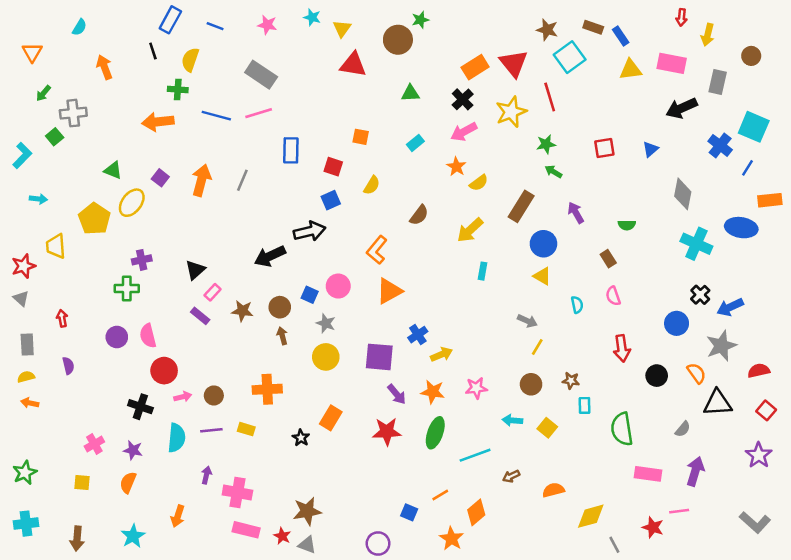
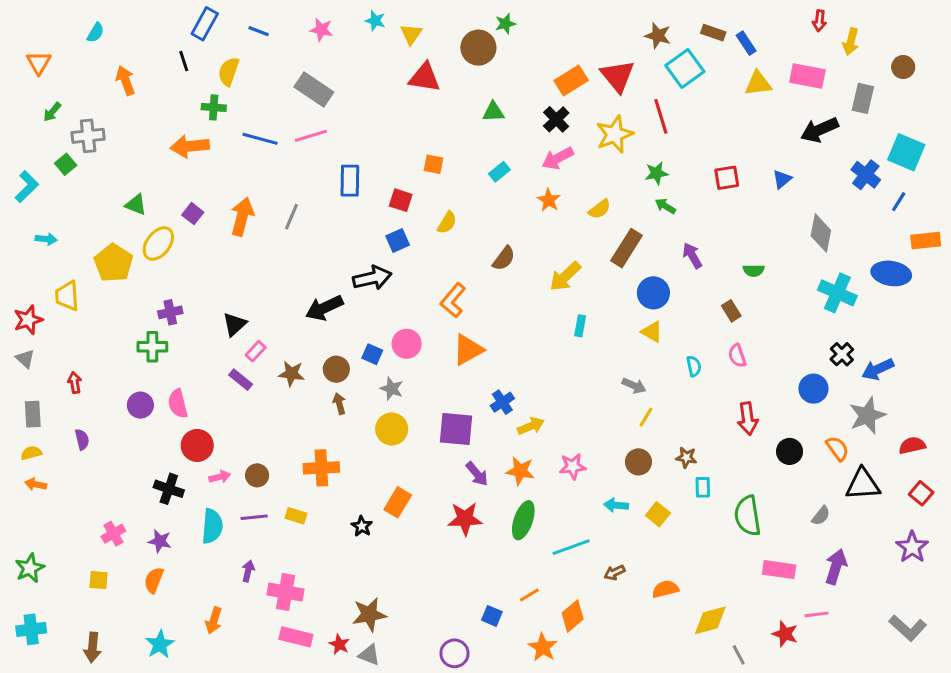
yellow semicircle: (479, 183) -> (600, 209), moved

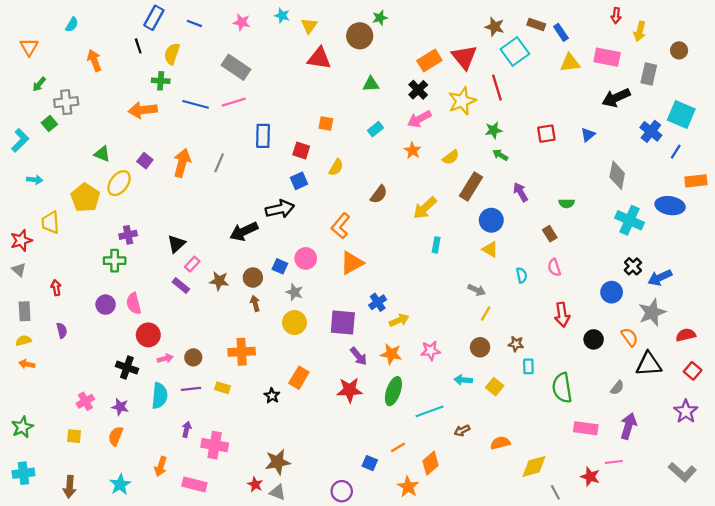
pink rectangle: (296, 637) -> (194, 484), moved

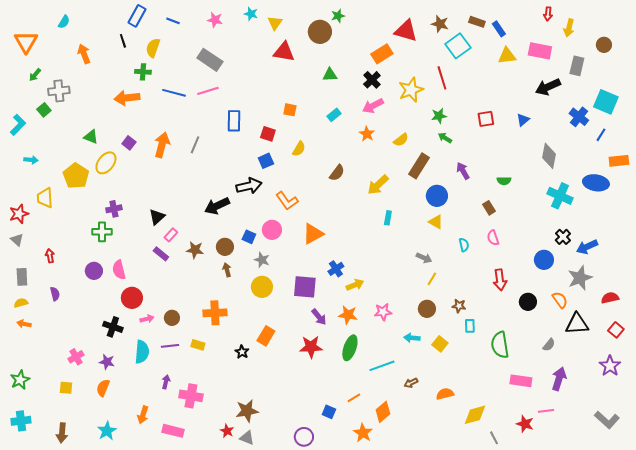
orange triangle: (29, 47) -> (26, 42), size x1.4
red triangle: (464, 57) -> (406, 31), moved, turned -35
orange L-shape: (341, 226) -> (287, 201), moved, turned -75

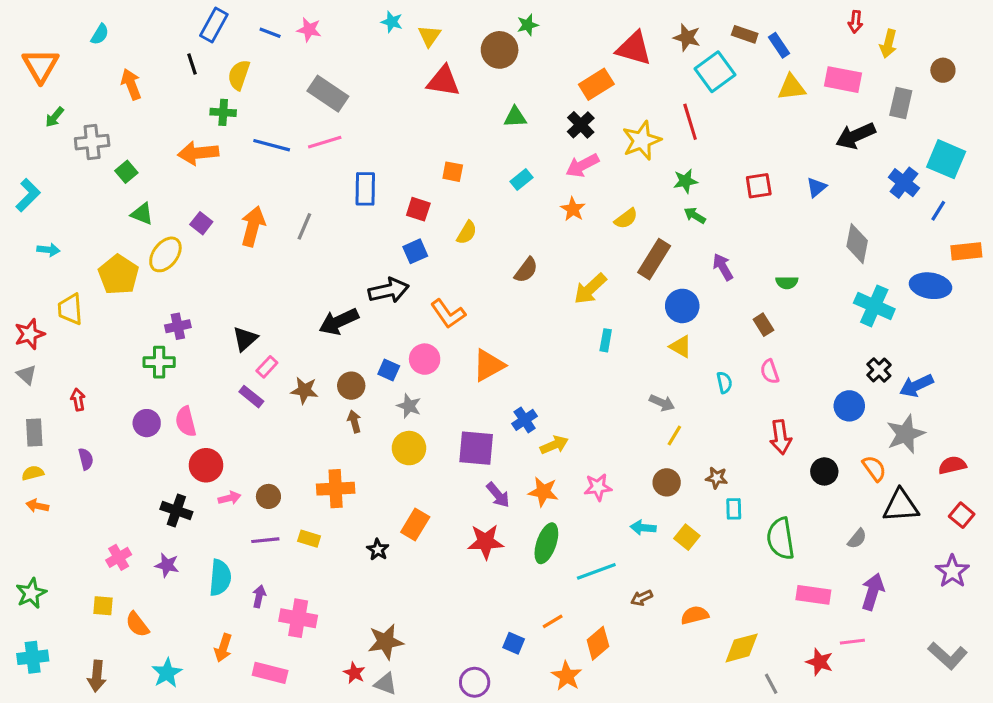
pink star: (215, 20) -> (309, 30), moved
green square: (44, 110) -> (126, 172), moved
cyan semicircle: (142, 352) -> (220, 578), moved
orange semicircle: (103, 388) -> (137, 624), moved, turned -60

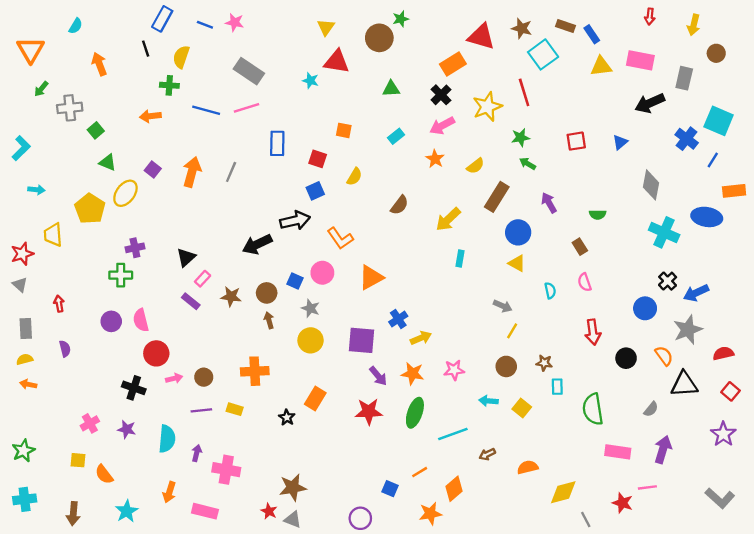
cyan star: (392, 22) -> (311, 81), moved
yellow arrow: (888, 44) -> (694, 25), moved
orange arrow: (198, 153) -> (150, 116), size x0.7
orange star: (567, 676) -> (430, 514), turned 30

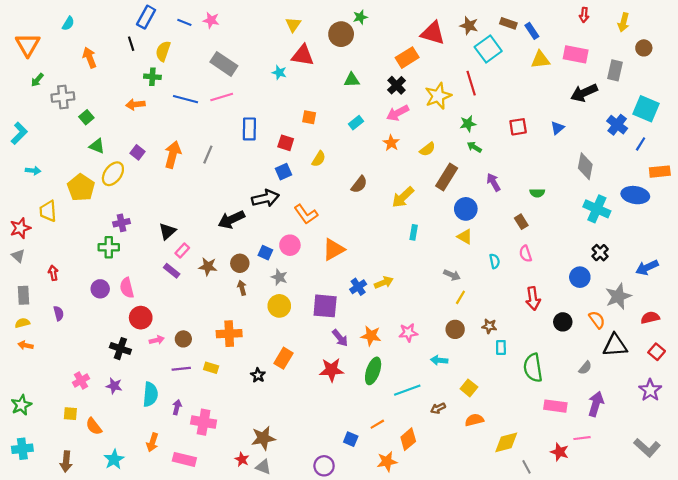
blue arrow: (696, 293) -> (647, 268), moved
yellow arrow: (421, 338) -> (384, 282), moved
yellow square: (522, 408) -> (469, 388), moved

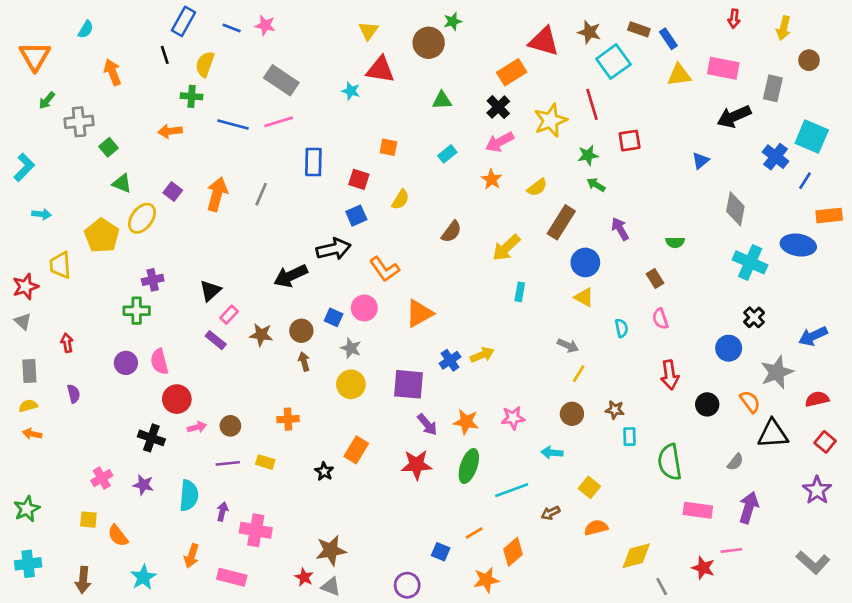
red square: (518, 127) -> (630, 141), moved
orange cross: (229, 334) -> (288, 419), size x0.7

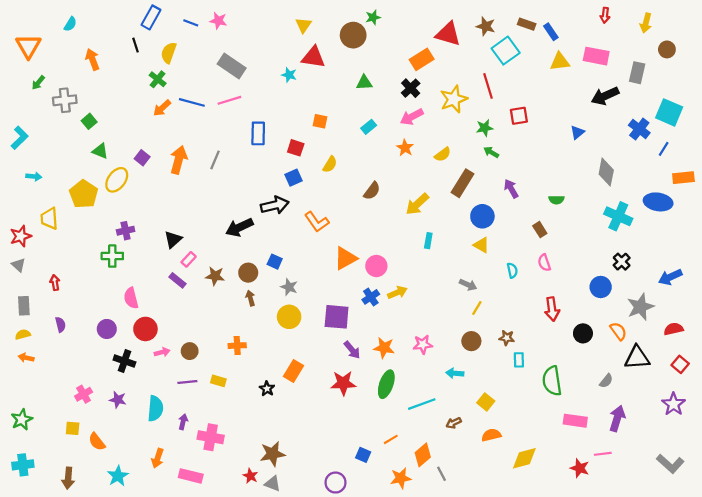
green cross: (192, 96) -> (158, 79), turned 35
orange arrow: (170, 131) -> (162, 108), moved, turned -36
pink circle: (364, 308) -> (376, 266), moved
purple circle: (126, 363) -> (107, 329), moved
gray line: (662, 587) -> (442, 474), moved

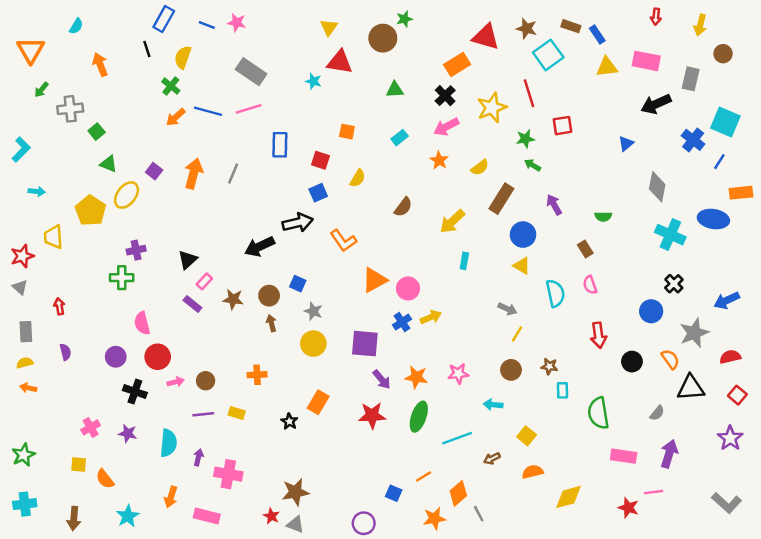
cyan semicircle: (512, 270) -> (555, 293), size x1.6

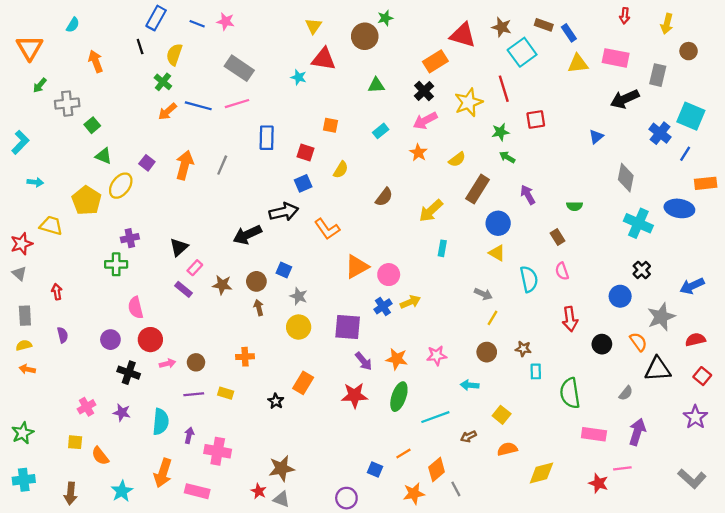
yellow trapezoid: (53, 237) -> (51, 226), turned 110
orange arrow: (171, 497) -> (163, 473), size x1.4

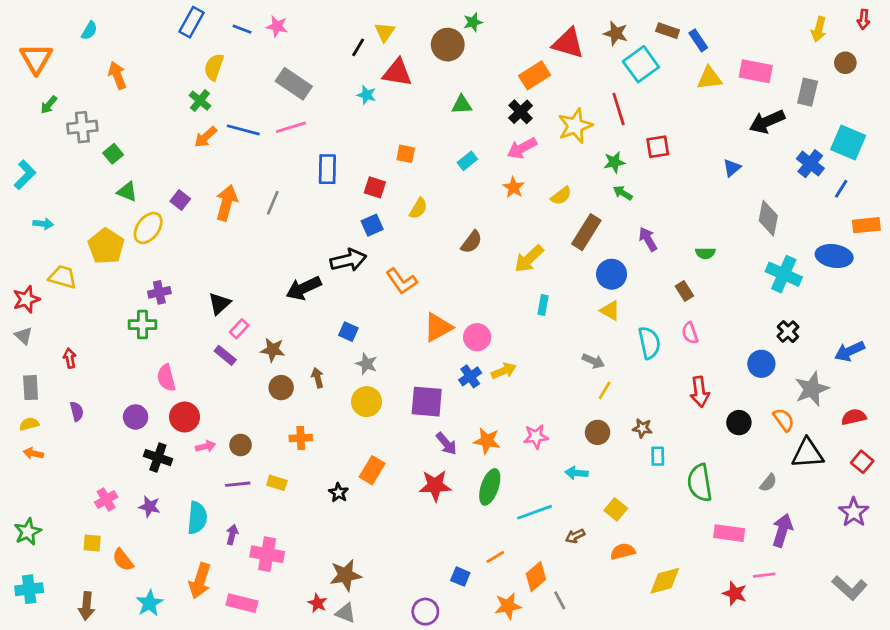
red arrow: (625, 16) -> (864, 19), moved
black line: (140, 47) -> (358, 47), moved, turned 49
brown circle: (256, 281) -> (281, 388), moved

